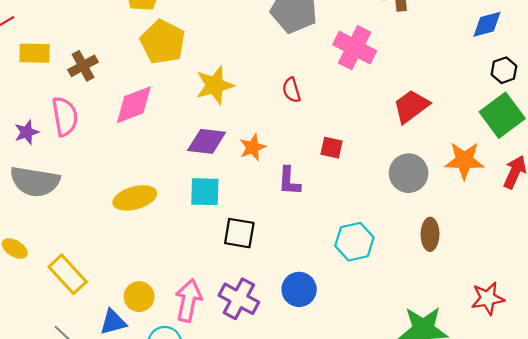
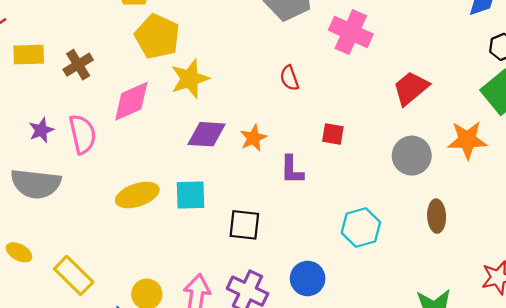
yellow star: (215, 85) -> (190, 79), moved
pink semicircle: (65, 116) -> (82, 134), moved
purple star: (27, 132) -> (41, 130), moved
cyan square: (205, 192) -> (190, 195), moved

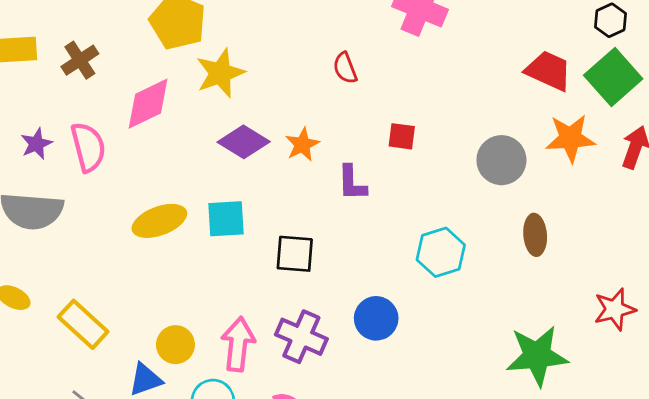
red trapezoid: (411, 88) -> (549, 71), moved, turned 66
purple diamond: (207, 134) -> (244, 142), turned 30

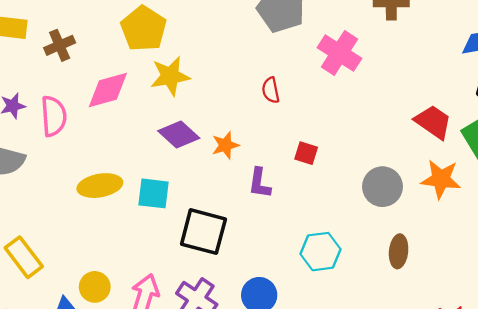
black square: (295, 254) -> (203, 232), size x1.4

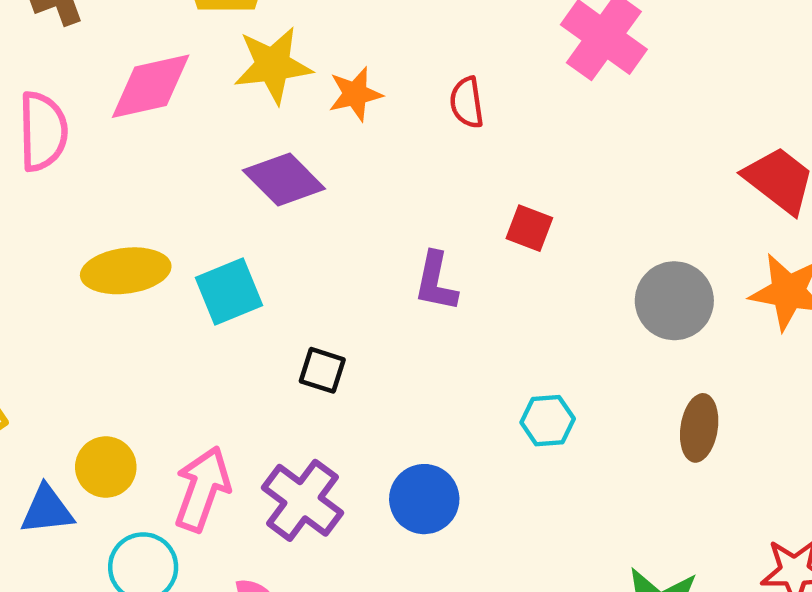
orange star: (225, 145) -> (355, 94), moved
cyan square: (153, 193) -> (229, 291), turned -32
black square: (203, 232) -> (322, 370), size x0.5
cyan hexagon: (321, 252) -> (548, 421), size x0.7

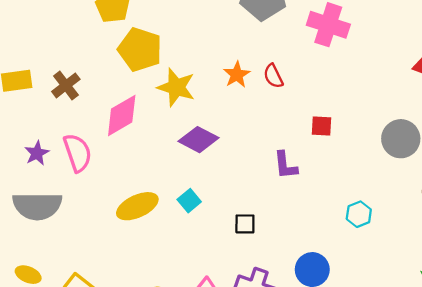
yellow star: (273, 65) -> (176, 87), turned -30
orange star: (355, 94) -> (237, 75), moved
cyan square: (229, 291) -> (189, 201), size x0.7

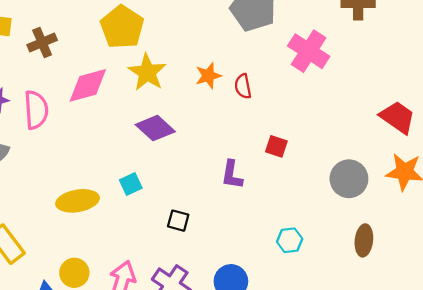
yellow ellipse: (137, 206) -> (78, 201), moved

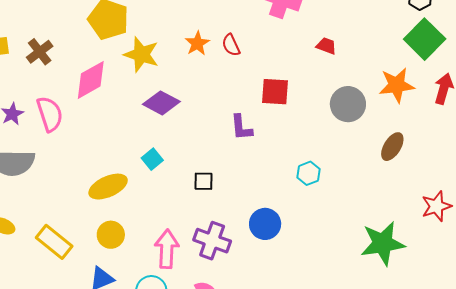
red trapezoid: (398, 117) -> (326, 46), moved, size x0.6
red square: (276, 146) -> (275, 92), size x1.4
brown ellipse: (364, 240) -> (392, 147), moved, turned 40
yellow circle: (74, 273) -> (111, 235), moved

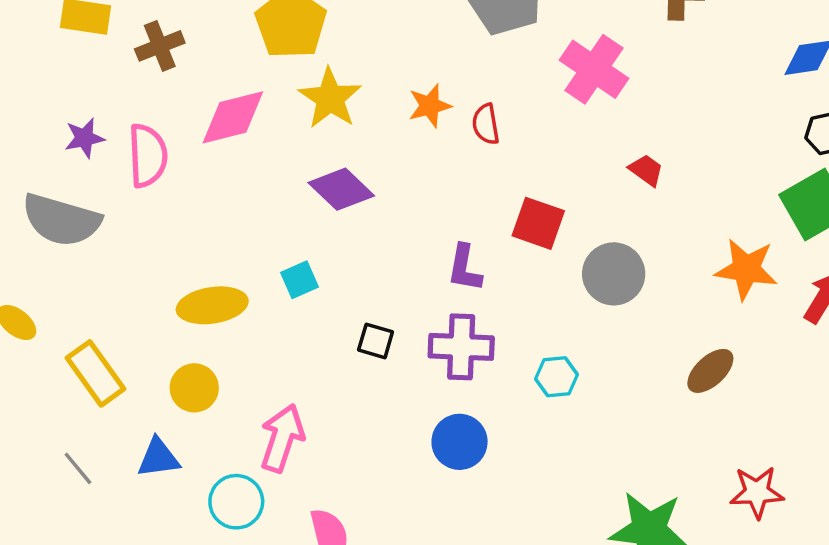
gray circle: (348, 104) -> (614, 274), moved
purple cross: (212, 241) -> (461, 347), moved, turned -33

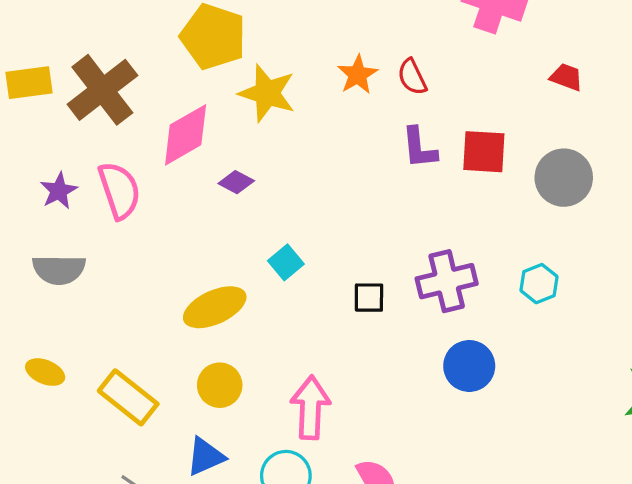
brown cross: (160, 46) -> (102, 90), size x1.6
purple diamond: (341, 189) -> (236, 182), moved, size x0.6
gray semicircle: (61, 220) -> (59, 270), size x0.7
purple L-shape: (465, 268) -> (419, 148), moved

